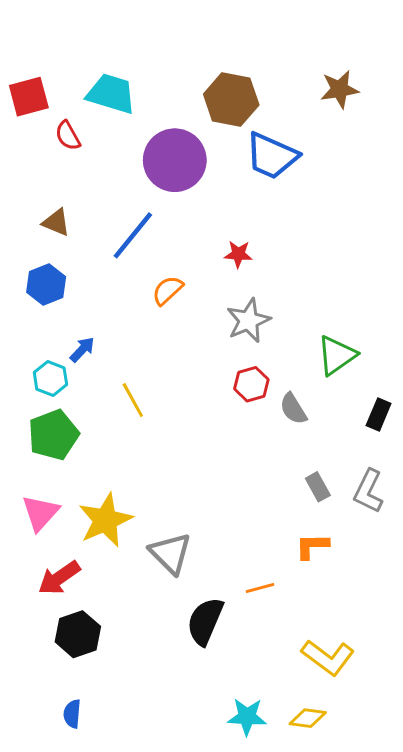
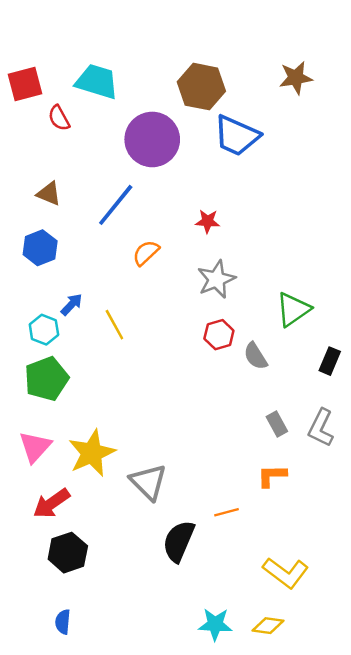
yellow line: (133, 400) -> (114, 325), moved

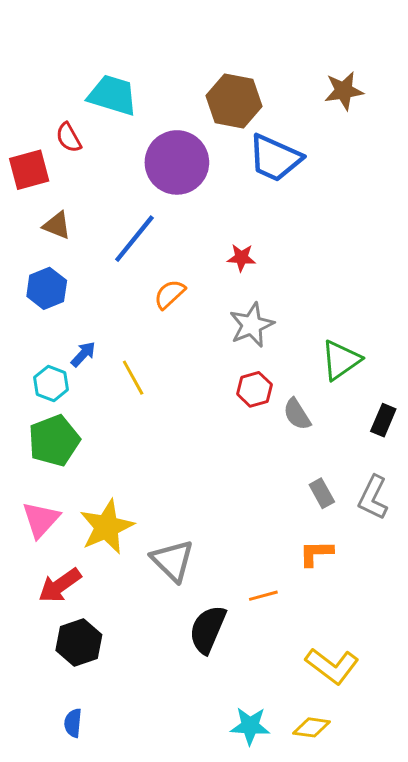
red square: (25, 84) -> (29, 170), moved

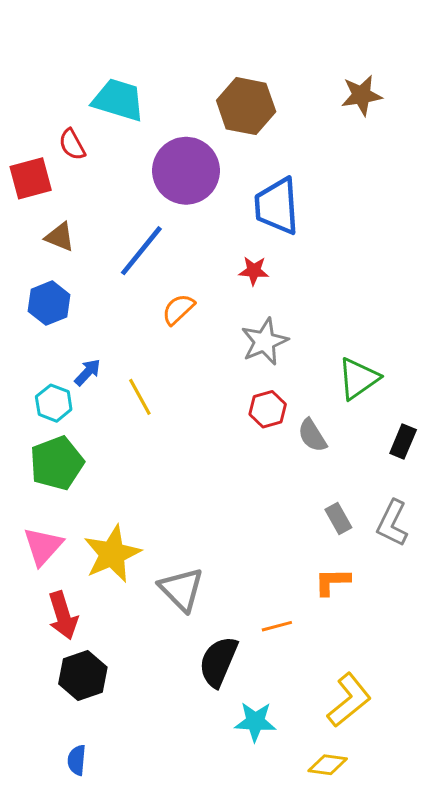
blue trapezoid: (275, 158) -> (277, 206), moved, turned 62
red arrow: (60, 585) -> (63, 615), turned -72
yellow L-shape: (332, 666) -> (349, 700), turned -76
cyan star: (250, 726) -> (255, 722), moved

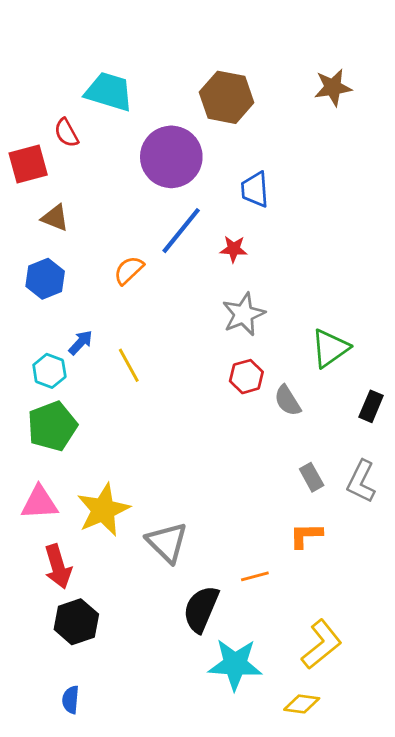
blue trapezoid: (277, 206) -> (255, 189), size x0.7
blue line: (141, 251) -> (181, 231), moved
orange semicircle: (178, 309) -> (129, 270), moved
pink triangle: (43, 546) -> (39, 503), turned 45
cyan star: (255, 722) -> (235, 664), size x1.4

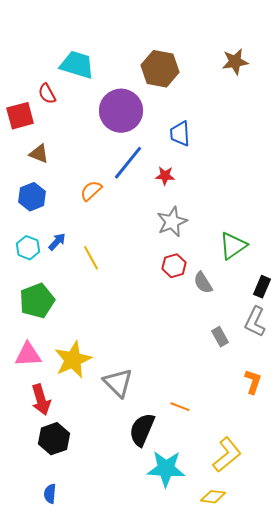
cyan hexagon: (49, 371) -> (28, 248), moved
gray L-shape: (361, 481) -> (255, 322), moved
orange L-shape: (306, 535) -> (253, 382), moved, turned 110
orange line: (255, 576) -> (180, 407), turned 36

